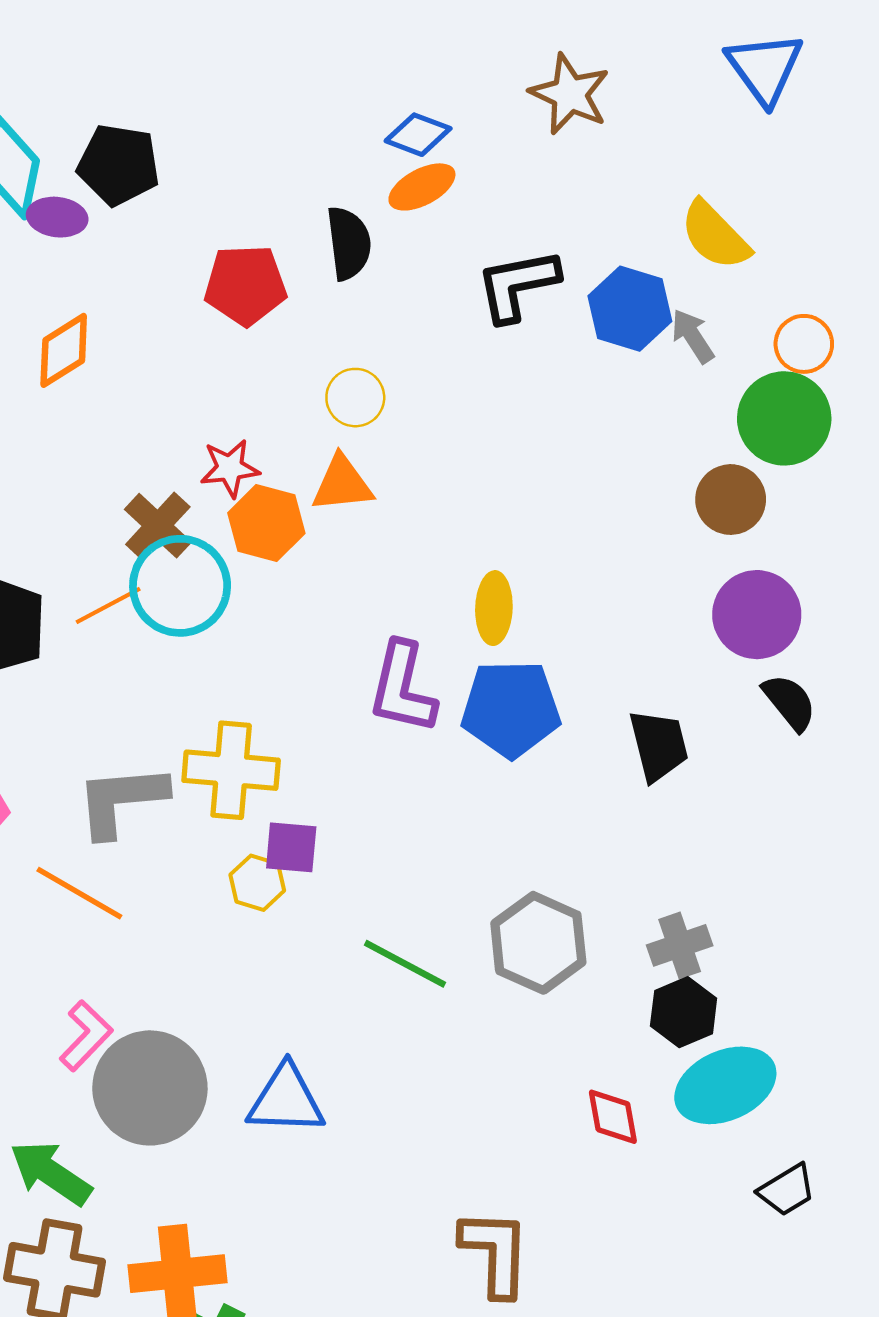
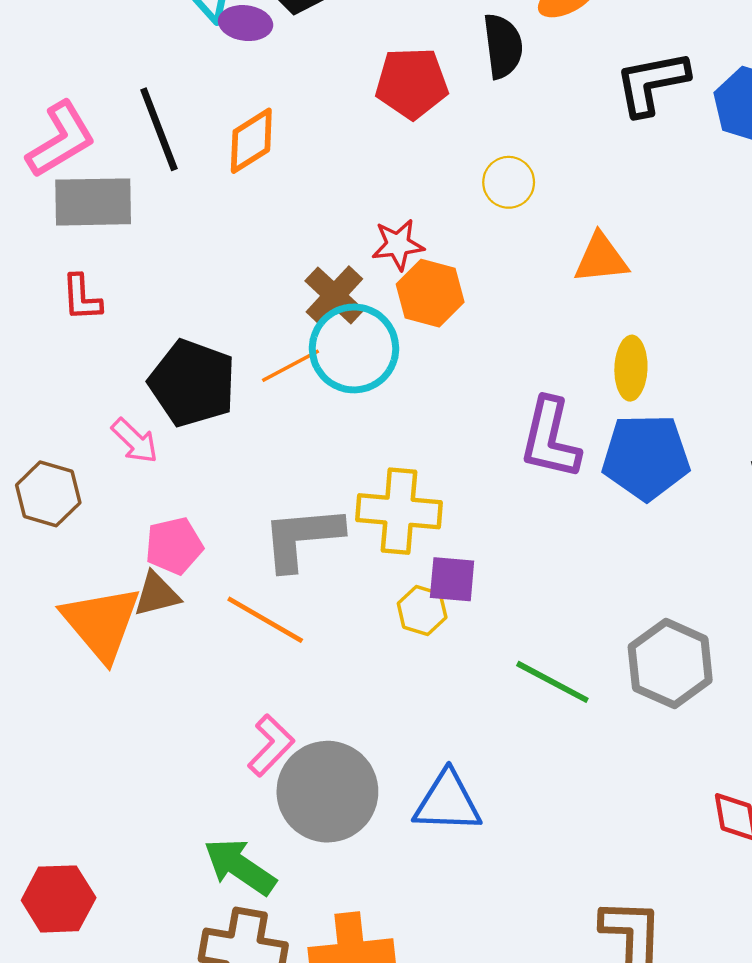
orange triangle: (342, 484) -> (601, 258), moved

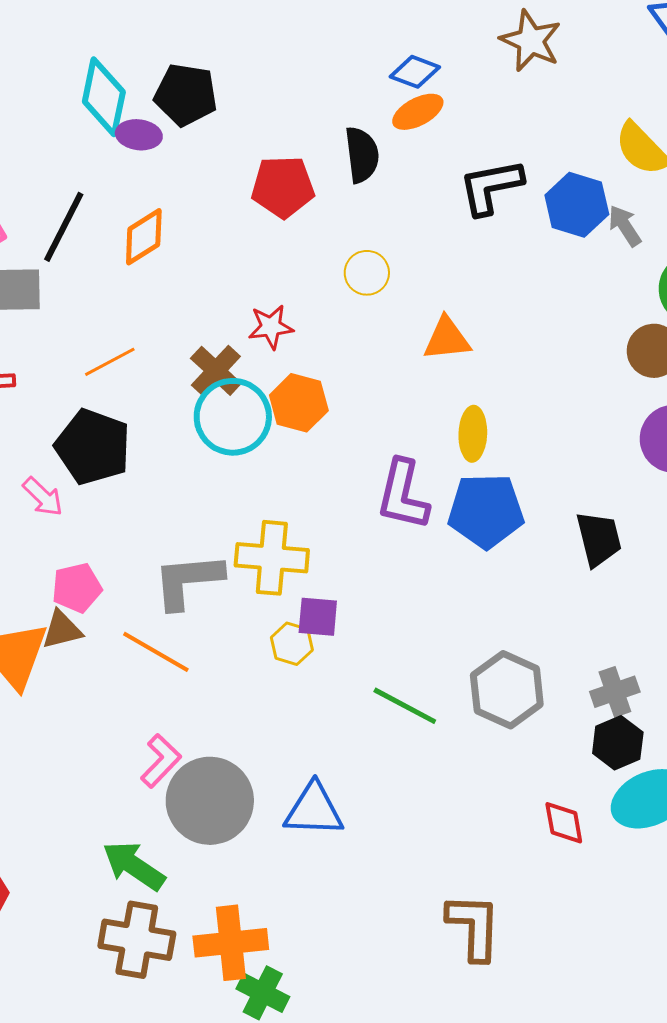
black line: (159, 129) -> (64, 227), turned 48
orange hexagon: (430, 293) -> (299, 403), moved
orange line: (291, 366) -> (110, 362), moved

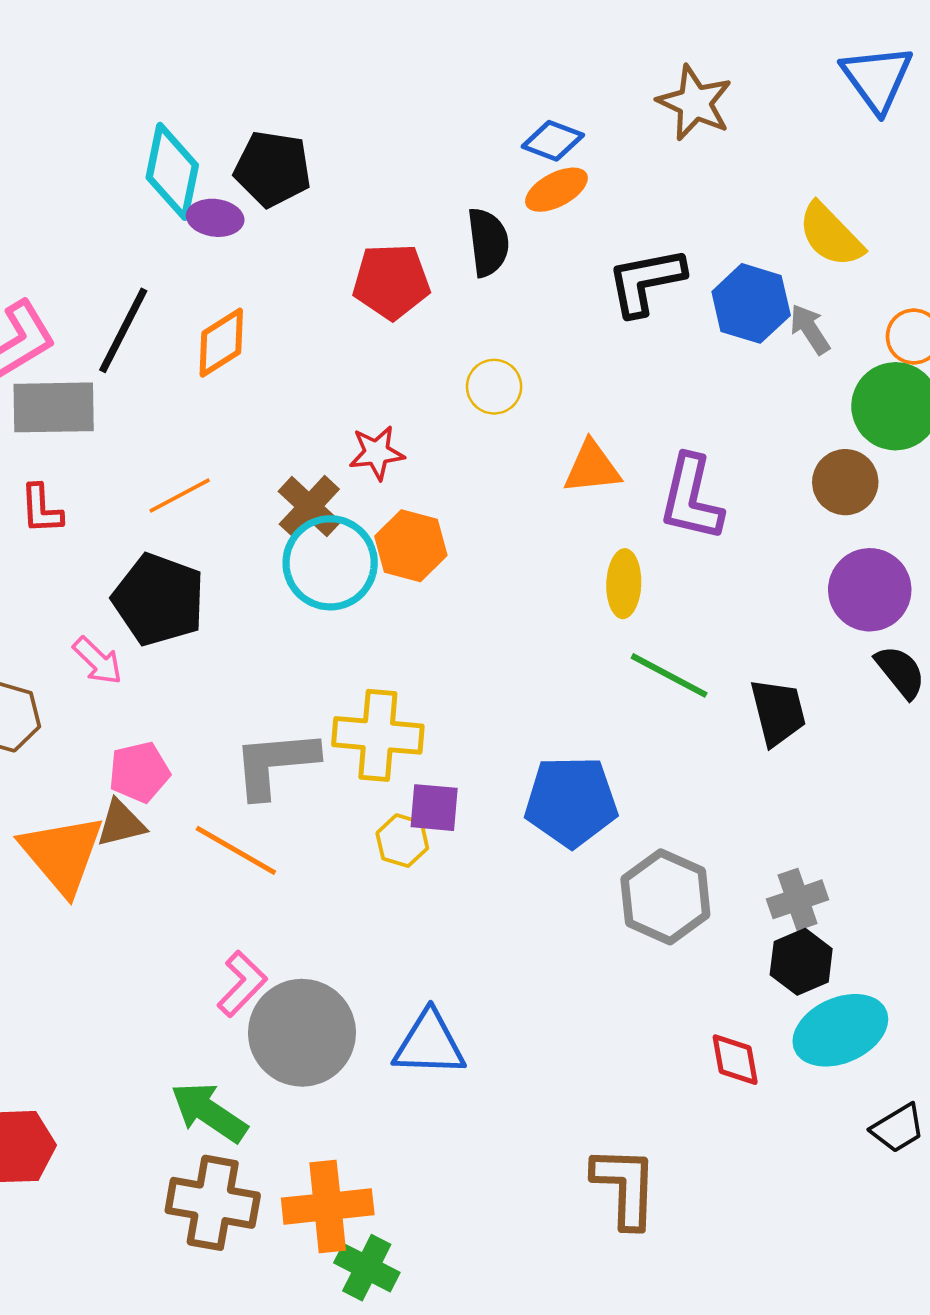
purple L-shape: (403, 495) -> (691, 498), moved
blue pentagon: (486, 511) -> (571, 801), moved
green line: (405, 706) -> (669, 675), moved

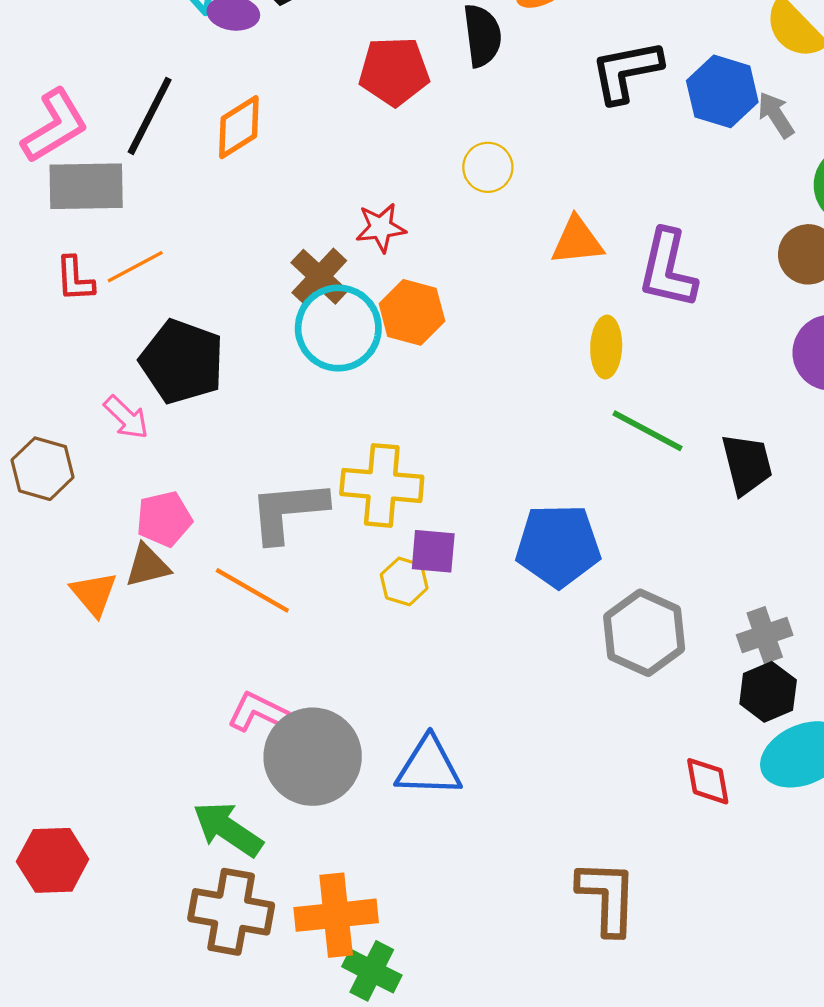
orange line: (180, 496) -> (135, 267), moved
orange triangle: (62, 854) -> (94, 594), size x0.6
pink L-shape: (242, 984) -> (258, 712), turned -108

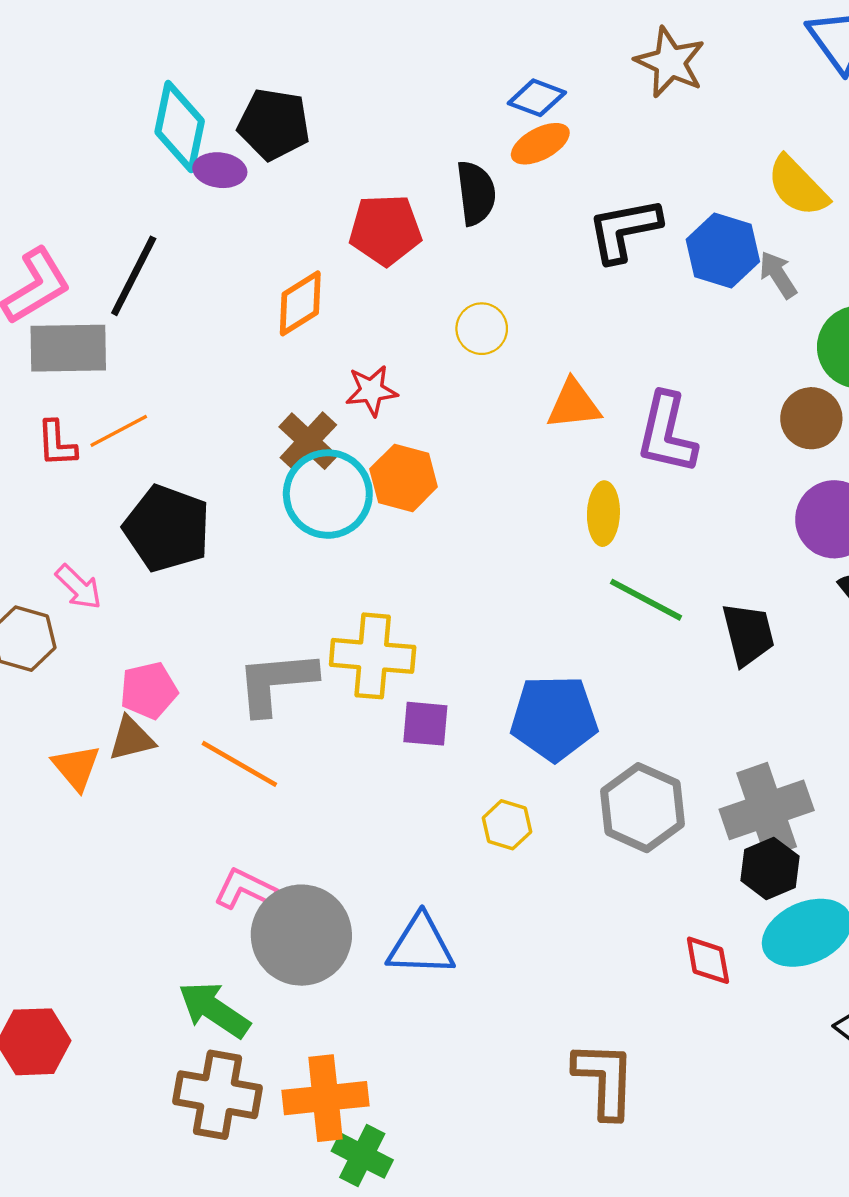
orange diamond: (239, 127) -> (300, 303), moved
pink arrow: (126, 417) -> (79, 587), moved
yellow hexagon: (404, 581) -> (507, 825), moved
gray cross: (765, 635) -> (767, 810), size x1.6

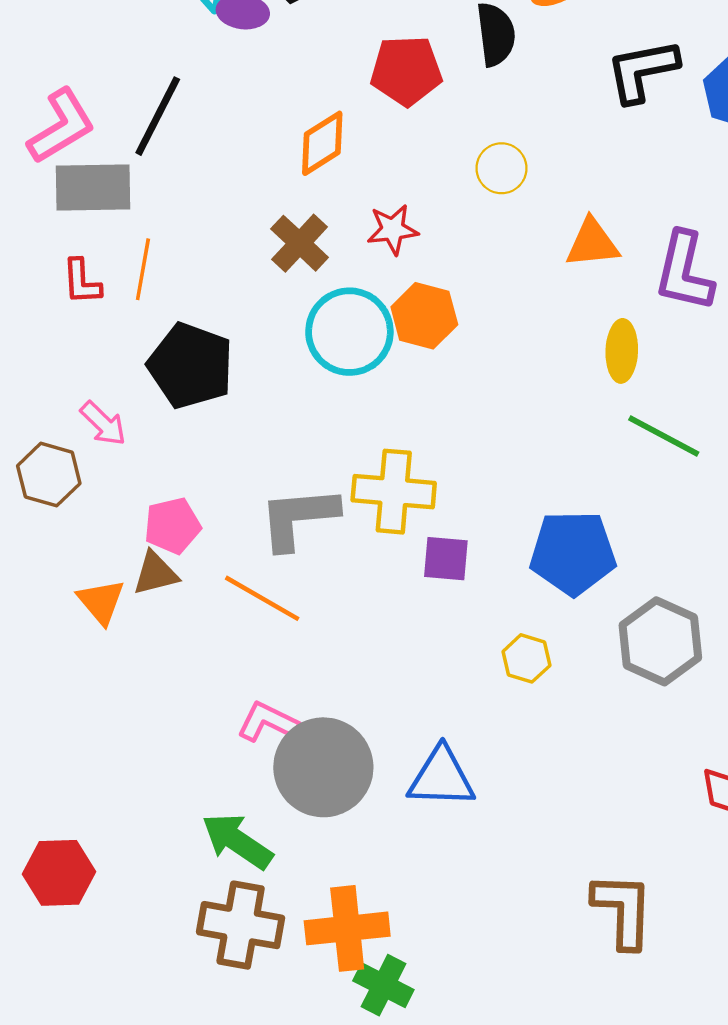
orange line: (119, 431) -> (143, 269), turned -52
brown cross: (308, 441) -> (300, 243), moved

